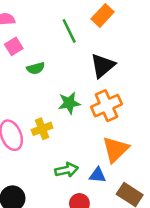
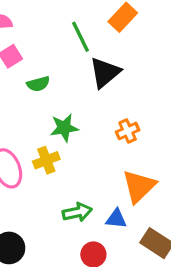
black triangle: (103, 66) -> (105, 73), moved
green star: (69, 103) -> (64, 128), moved
orange cross: (106, 106) -> (128, 131), size x0.6

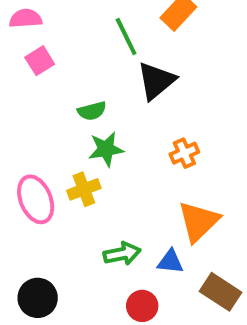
green semicircle: (38, 84) -> (92, 111), moved

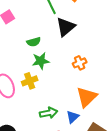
blue triangle: (170, 262) -> (73, 117), turned -48

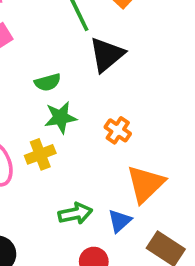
orange cross: (80, 63) -> (118, 130), moved, turned -32

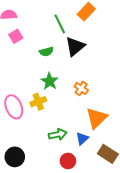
green semicircle: (48, 82) -> (46, 52), moved
green star: (60, 117) -> (50, 81), turned -30

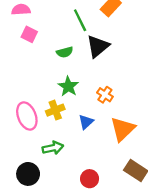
pink square: (16, 36) -> (29, 34), turned -32
green arrow: (58, 134) -> (53, 148), moved
blue triangle: (82, 139) -> (86, 122), moved

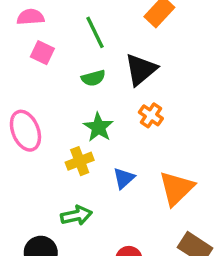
green line: (80, 20) -> (95, 32), moved
orange cross: (105, 95) -> (151, 115), moved
pink ellipse: (27, 116) -> (25, 131), moved

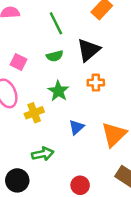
pink square: (42, 53) -> (18, 62), moved
orange cross: (151, 115) -> (96, 83), turned -35
yellow cross: (80, 161) -> (34, 113), moved

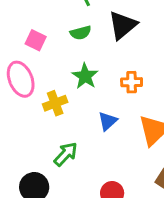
orange cross: (96, 83) -> (132, 82), moved
green arrow: (43, 154) -> (66, 154), turned -35

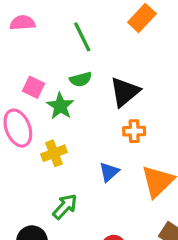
black triangle: (123, 25) -> (125, 92), moved
green star: (85, 76) -> (60, 106), moved

